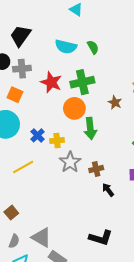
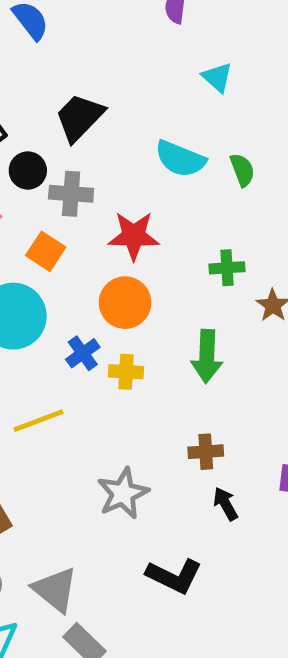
red star: (51, 82) -> (134, 236), turned -30
green cross: (82, 82) -> (227, 268), moved, size x0.6
orange circle: (74, 108) -> (125, 303), moved
gray star: (70, 162) -> (123, 493), moved
black L-shape: (101, 238) -> (174, 576), moved

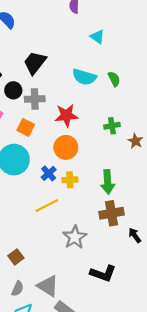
green arrow: (207, 356) -> (108, 182), moved
yellow line: (38, 421) -> (47, 205), moved
brown cross: (206, 452) -> (112, 213), size x1.5
black arrow: (226, 504) -> (135, 235), moved

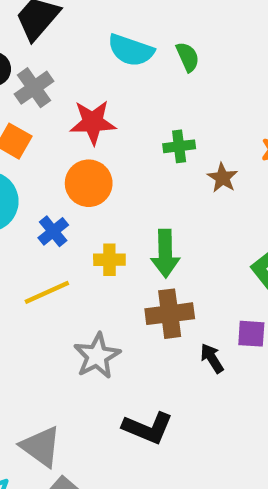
gray cross: (35, 99) -> (34, 88), turned -36
yellow cross: (70, 180) -> (109, 260), moved

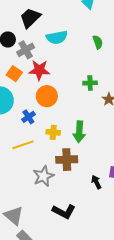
cyan semicircle: (131, 50) -> (57, 37), moved, turned -35
red star: (93, 122) -> (39, 70), moved
brown cross: (170, 314) -> (67, 160), moved

